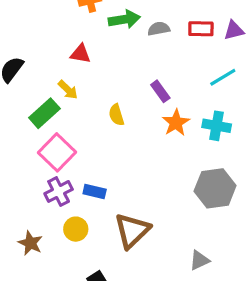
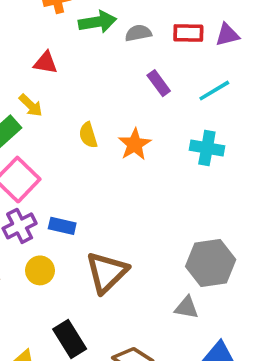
purple rectangle: (160, 91) -> (159, 83), moved
orange star: (176, 123) -> (135, 144), moved
gray hexagon: (215, 188) -> (211, 263), moved
gray triangle: (199, 260) -> (186, 308), turned 35

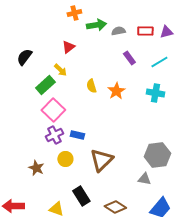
red triangle: (46, 63) -> (68, 47), turned -48

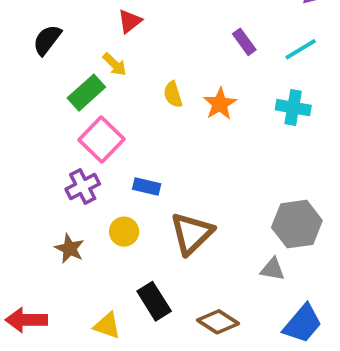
purple cross: (54, 135) -> (83, 186), moved

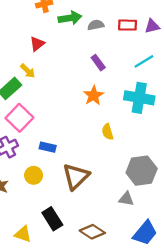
purple rectangle: (244, 42) -> (98, 63), moved
yellow semicircle: (173, 94) -> (108, 132), moved
cyan cross: (293, 108) -> (139, 98), size x1.4

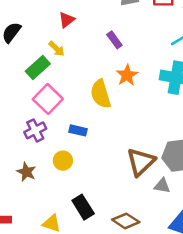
purple rectangle: (98, 63) -> (114, 40), moved
yellow semicircle: (108, 132) -> (101, 94), moved, size x1.6
brown triangle: (76, 177) -> (141, 162), moved

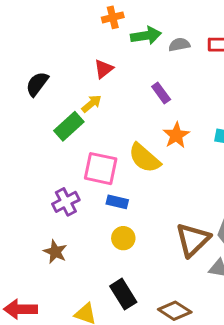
yellow arrow: (57, 49) -> (92, 104), turned -84
yellow semicircle: (101, 94) -> (144, 158), turned -32
pink square: (48, 99) -> (101, 169), moved, turned -32
yellow circle: (63, 161) -> (123, 238), moved

